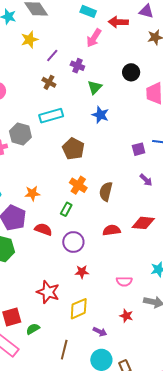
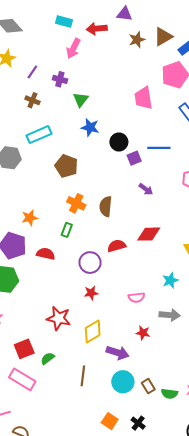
black circle: (131, 72) -> (119, 142), moved
purple circle: (73, 242) -> (90, 263), moved
purple arrow: (100, 332) -> (118, 353), size x1.5

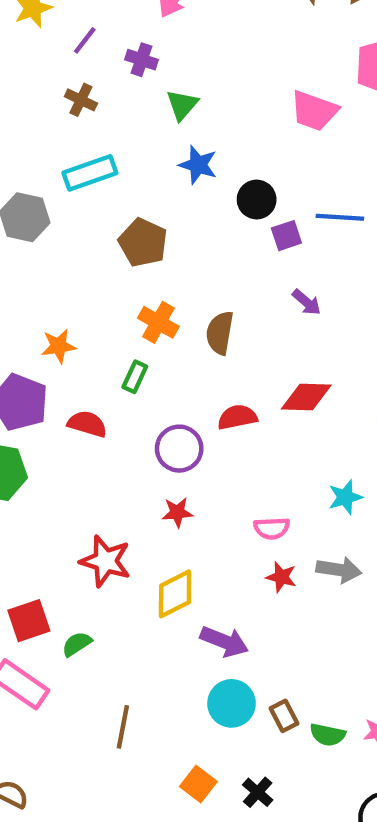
pink trapezoid: (143, 98) -> (314, 111), turned -65
red star: (143, 333) -> (281, 577), moved
brown line: (83, 376) -> (123, 727), moved

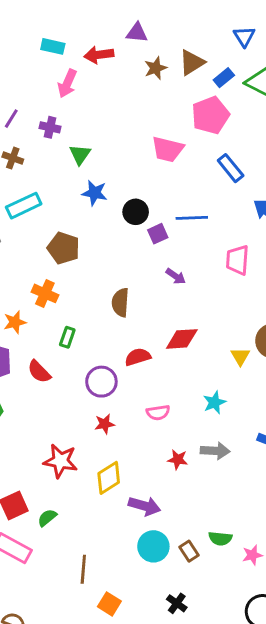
orange cross: (158, 322) -> (45, 293), moved
red semicircle: (87, 424) -> (39, 372), turned -145
pink semicircle: (272, 528) -> (158, 413), moved
green semicircle: (328, 735) -> (220, 538), moved
orange square: (198, 784) -> (109, 604), moved

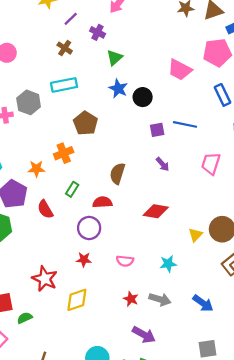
black circle: (136, 212) -> (143, 97), moved
orange cross: (45, 293) -> (64, 153), turned 30
red semicircle: (138, 357) -> (102, 202), moved
purple arrow: (145, 506) -> (144, 335), moved

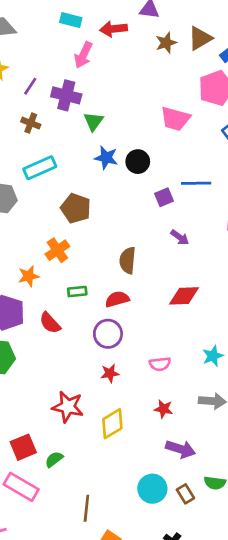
purple cross: (98, 32) -> (66, 95), size x1.5
green rectangle: (72, 189) -> (77, 292), turned 64
red star: (131, 299) -> (164, 409), moved
purple arrow: (144, 335) -> (180, 449), moved

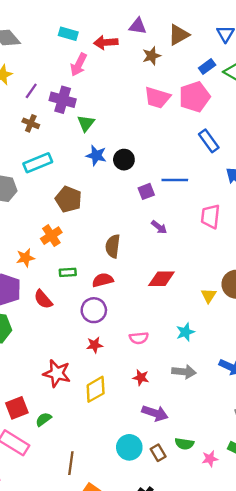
brown triangle: (200, 38) -> (179, 35), moved
pink trapezoid: (175, 119) -> (157, 98), moved

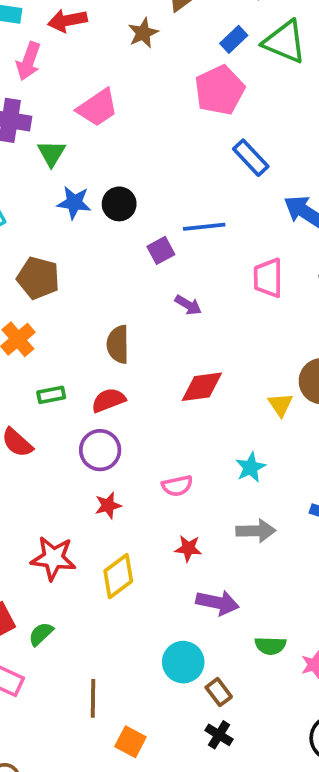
pink trapezoid: (157, 98) -> (97, 108), moved, turned -44
brown rectangle: (158, 453) -> (219, 692), moved

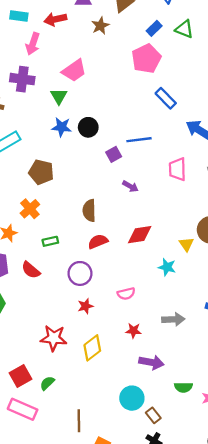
green triangle: (285, 42) -> (184, 29), size x0.7
green triangle: (51, 153) -> (59, 96), moved
red semicircle: (108, 400) -> (98, 242), moved
cyan star: (251, 467) -> (167, 267), moved, turned -30

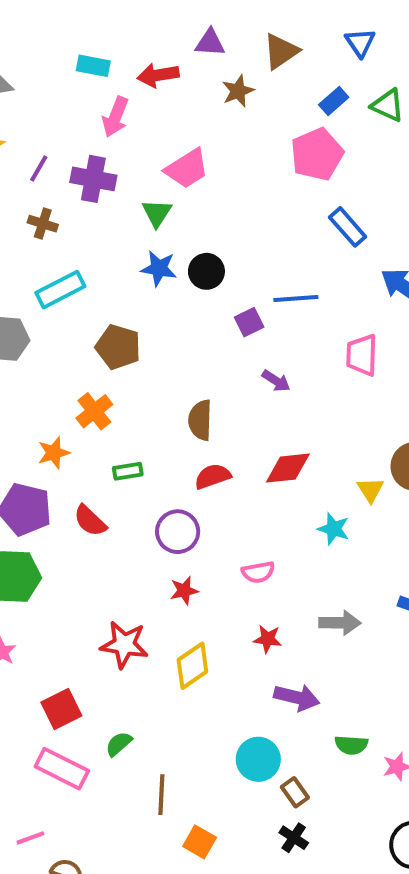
green semicircle: (47, 383) -> (119, 744), moved

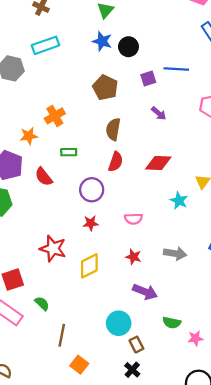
brown pentagon: (118, 347) -> (105, 88), moved
red semicircle: (213, 476) -> (116, 162), turned 120
green semicircle: (119, 744) -> (42, 304), turned 77

